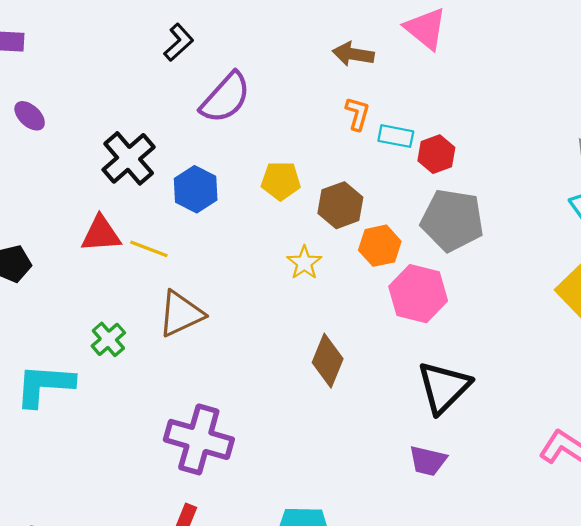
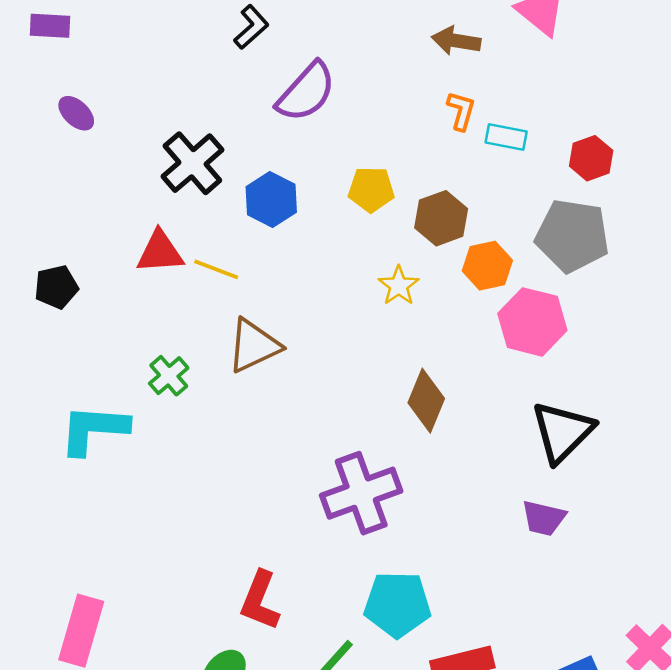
red hexagon: (436, 154) -> (591, 158), moved
purple cross: (199, 439) -> (361, 493), moved, turned -36

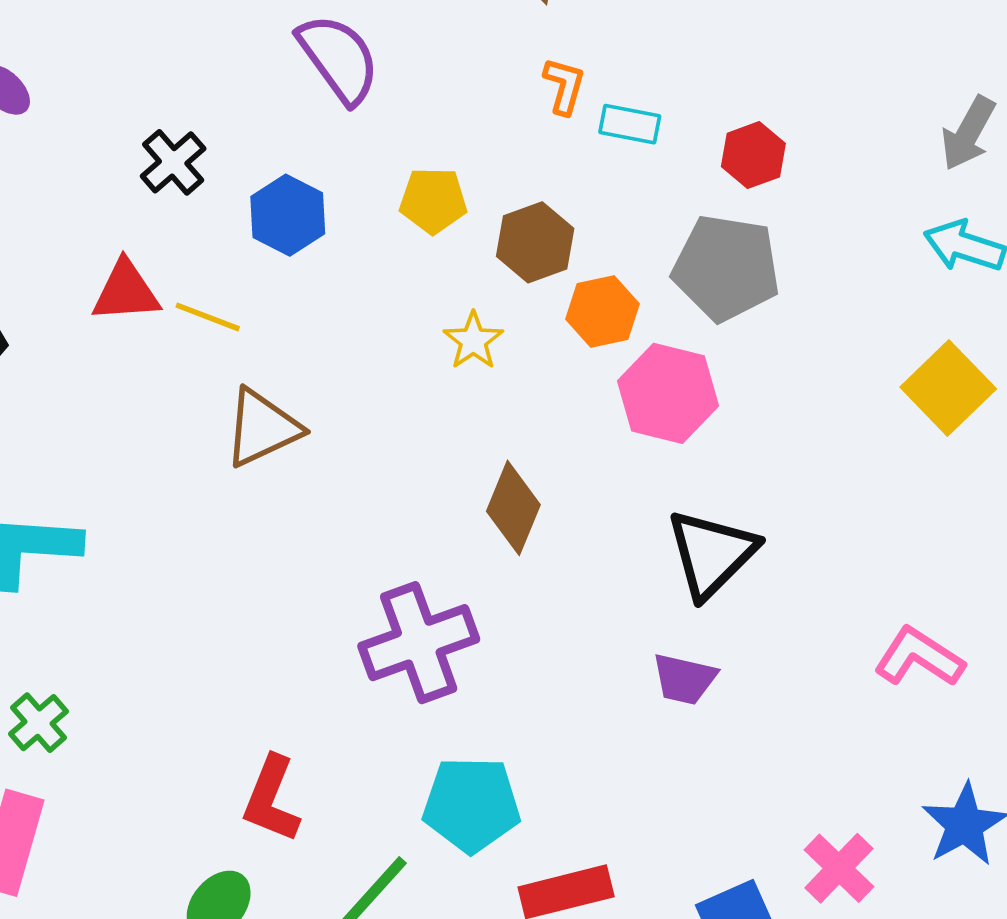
purple semicircle: (306, 92) -> (339, 59), turned -78
black cross: (192, 163) -> (173, 162), size x0.7
green cross: (169, 376) -> (38, 723), moved

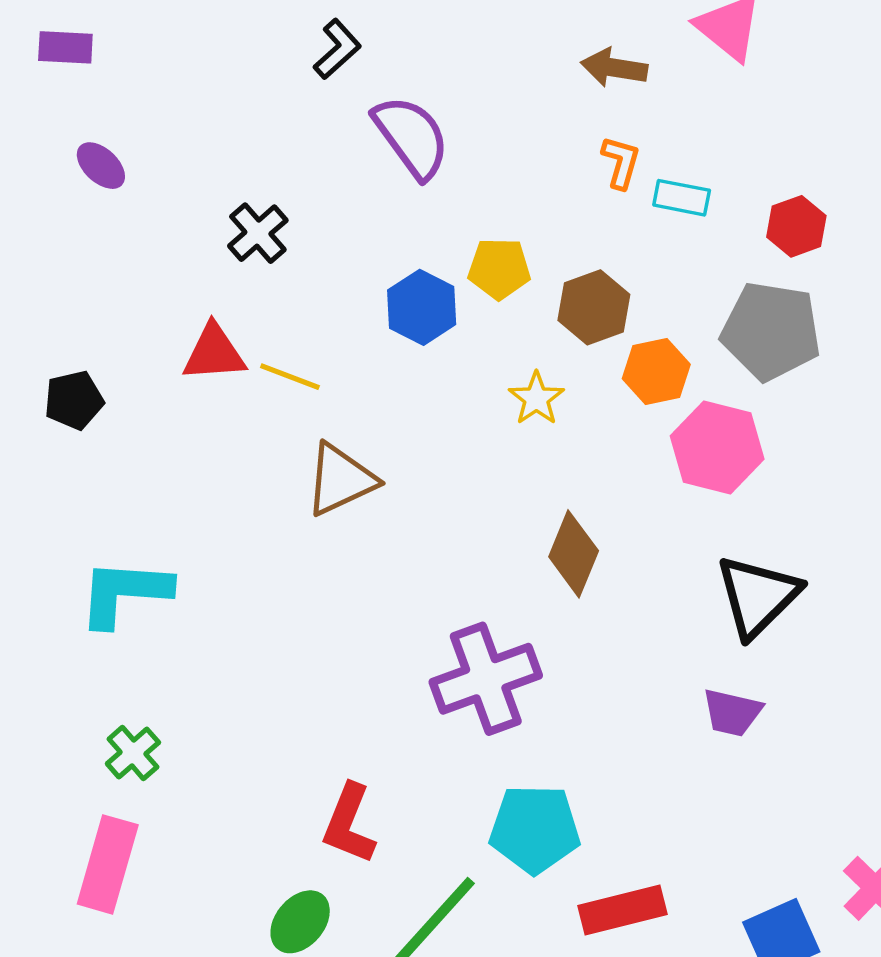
blue hexagon: (288, 215) -> (422, 307), moved

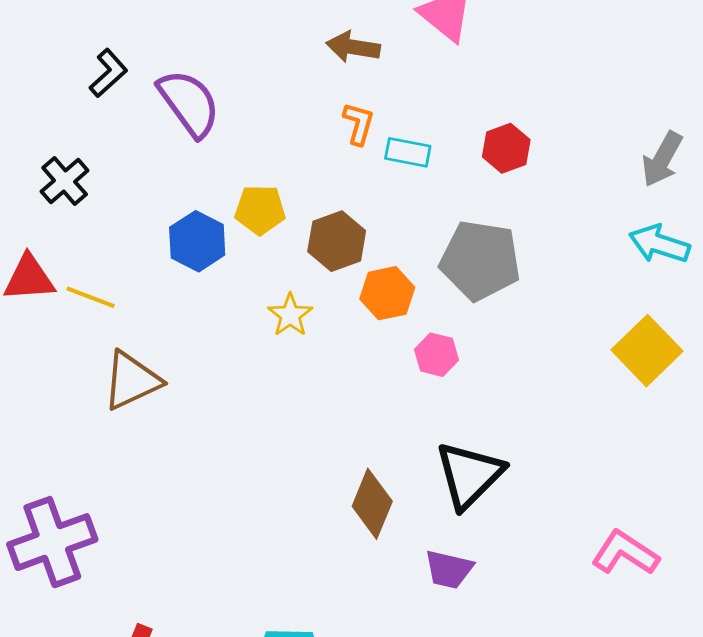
black L-shape: (337, 49) -> (108, 73), moved
red hexagon: (796, 226) -> (506, 148), moved
pink hexagon: (717, 447) -> (436, 355), size x0.6
brown diamond: (574, 554) -> (372, 504), moved
purple cross: (486, 679) -> (52, 542), moved

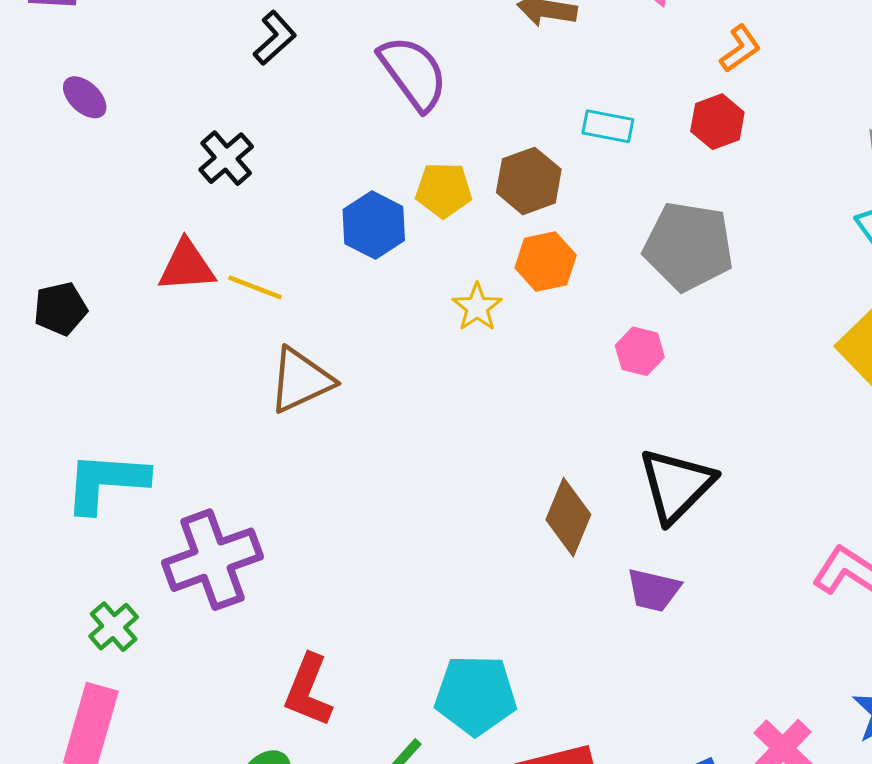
purple semicircle: (189, 103) -> (413, 73), moved
orange L-shape: (359, 124) -> (740, 49), moved, turned 39
brown hexagon: (337, 241) -> (529, 181), moved
orange hexagon: (387, 293) -> (546, 262), moved

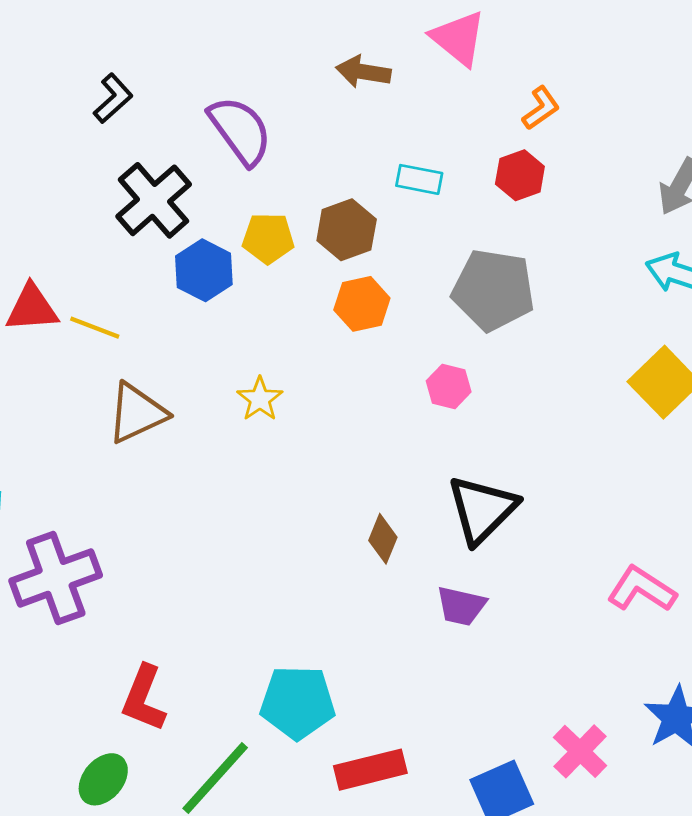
black cross: (226, 158) -> (154, 200), moved, size x1.5
yellow star: (477, 307) -> (260, 399), moved
brown diamond: (568, 517) -> (383, 539), size x0.7

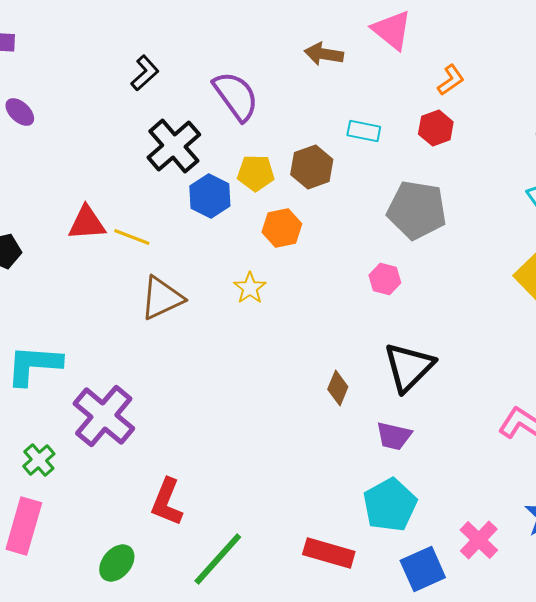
orange hexagon: (362, 304) -> (282, 228), moved
purple cross: (56, 578) -> (104, 416), turned -30
cyan pentagon: (298, 702) -> (390, 505), moved, turned -30
red rectangle: (370, 770) -> (329, 553), turned 30
green ellipse: (103, 779) -> (117, 563), moved

